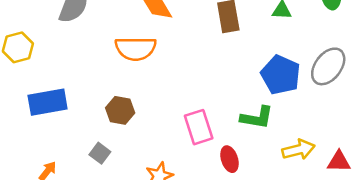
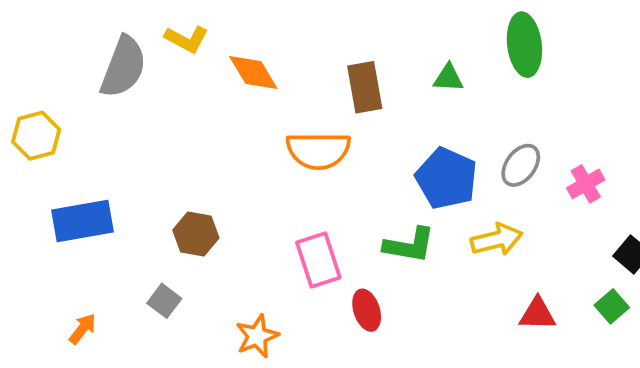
orange semicircle: (136, 49) -> (318, 150), moved
gray ellipse: (328, 66) -> (521, 165), size x0.7
yellow arrow: (298, 150) -> (497, 240), moved

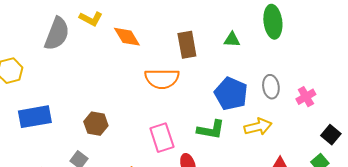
gray ellipse: (521, 165) -> (271, 87), turned -45

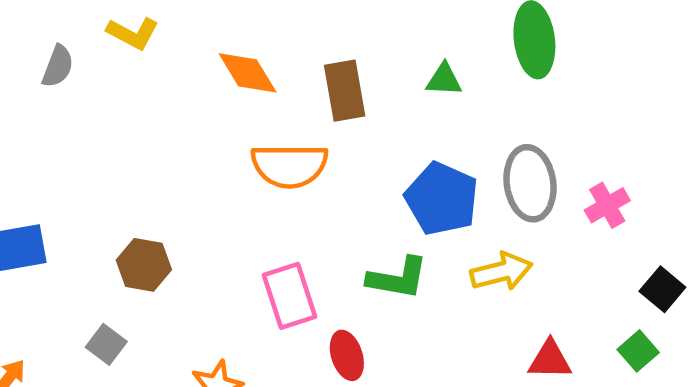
gray semicircle: (57, 34) -> (58, 66), size x0.6
orange diamond: (127, 37) -> (248, 73), moved
gray ellipse: (271, 87) -> (530, 183), size x1.4

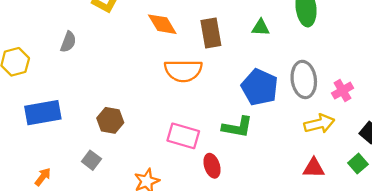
gray semicircle: (58, 66) -> (68, 42), moved
yellow arrow: (501, 272) -> (319, 124), moved
pink rectangle: (289, 296) -> (183, 136), turned -56

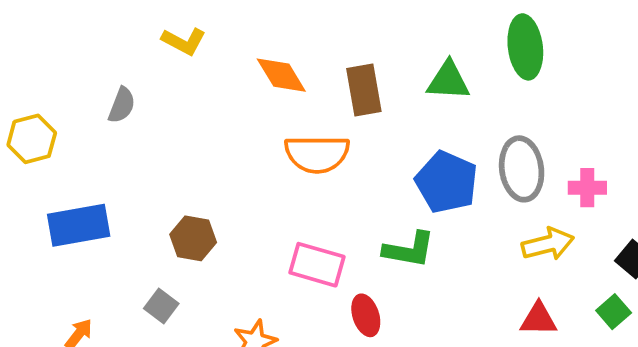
green triangle: (261, 27) -> (448, 81), size x1.4
pink cross: (342, 91) -> (587, 188), turned 30

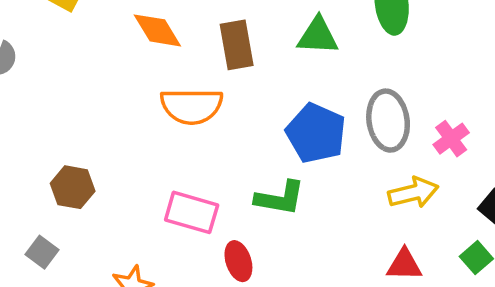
pink cross: (587, 188) -> (451, 139), turned -36

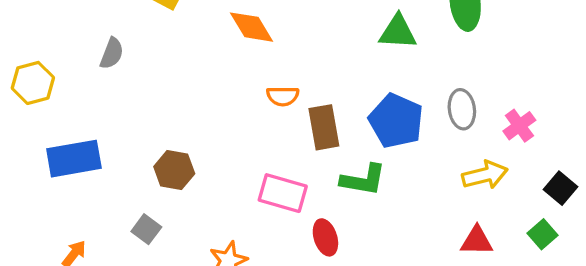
brown rectangle: (237, 45) -> (324, 127), moved
orange semicircle: (192, 106) -> (283, 96), size x0.6
gray ellipse: (388, 121) -> (462, 109), size x0.7

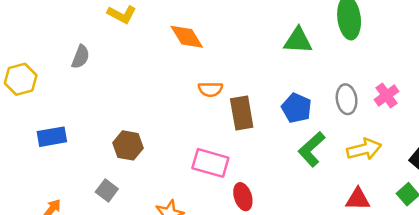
blue pentagon: (396, 121) -> (297, 108), size x0.7
pink cross: (519, 126) -> (387, 95), moved
blue rectangle: (74, 159) -> (52, 137), size x0.7
green L-shape: (363, 180) -> (312, 149), moved, turned 128

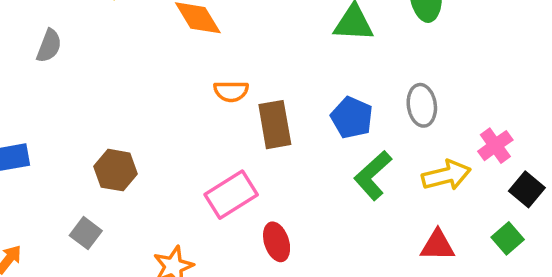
pink cross: (387, 95) -> (495, 146), moved
pink rectangle: (210, 163) -> (231, 195), turned -48

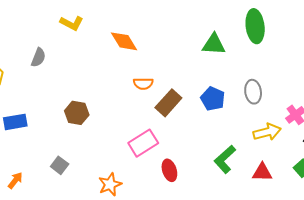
brown rectangle: (275, 125) -> (168, 103), turned 52
brown hexagon: (116, 170) -> (77, 113), moved
green L-shape: (373, 175) -> (225, 159), moved

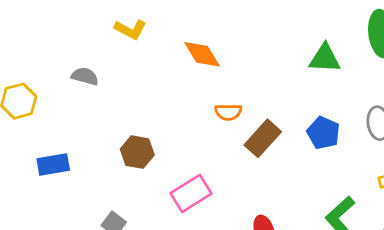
gray semicircle: (38, 57) -> (85, 76), turned -96
pink rectangle: (143, 143) -> (191, 193), moved

